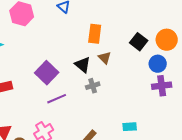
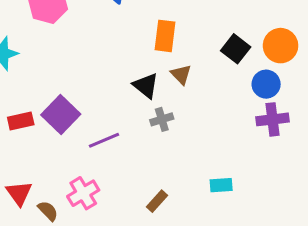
purple square: (47, 73) -> (61, 115), moved

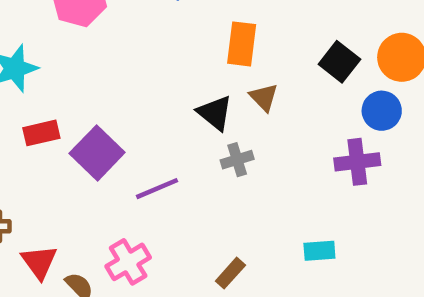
purple cross: (272, 119) -> (357, 162), moved
red rectangle: (21, 121) -> (41, 133), moved

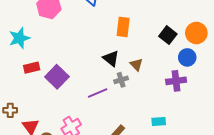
brown triangle: (264, 97) -> (136, 65), moved
purple line: (157, 189) -> (98, 93), moved

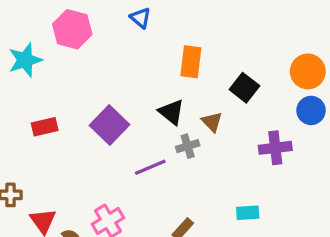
black square: (168, 35) -> (244, 88), moved
cyan star: (19, 38) -> (25, 60), moved
blue circle: (187, 57) -> (311, 110), moved
purple square: (57, 77) -> (110, 125), moved

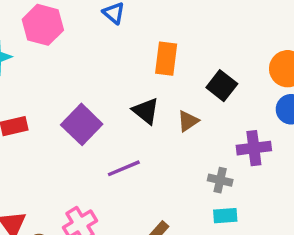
brown triangle: (212, 122) -> (188, 121), turned 40
gray cross: (188, 146) -> (220, 180), moved, turned 30

